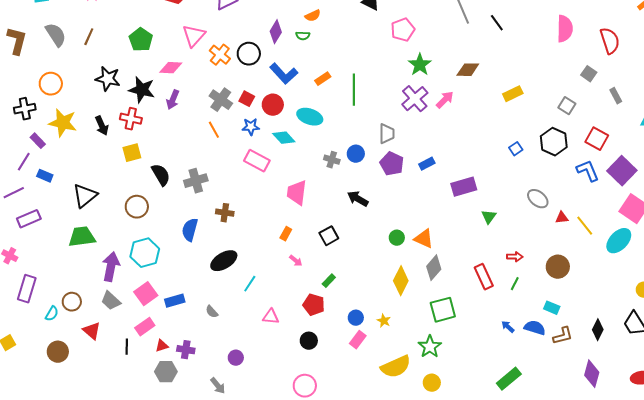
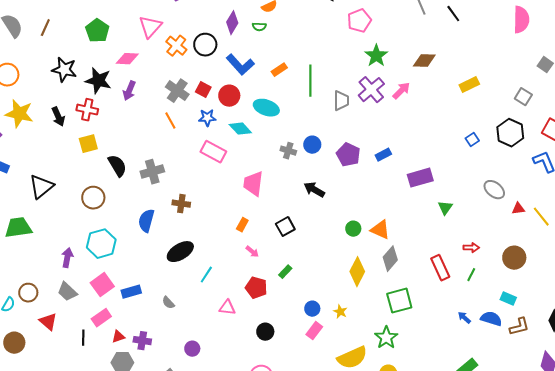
gray trapezoid: (387, 134) -> (341, 101), moved
green trapezoid: (82, 237) -> (18, 228), moved
purple arrow: (111, 267) -> (67, 258), size x0.7
red pentagon: (314, 305) -> (256, 288), moved

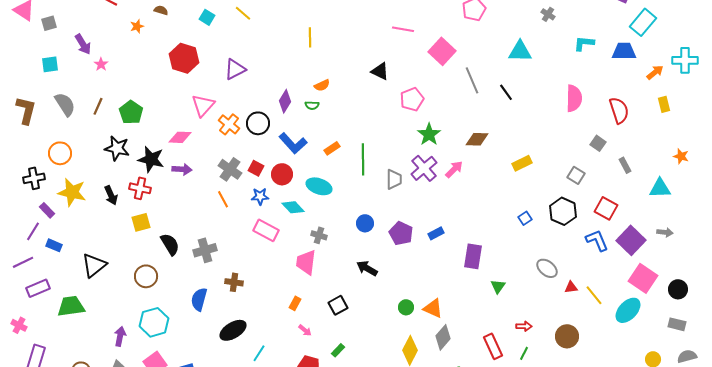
green pentagon: (97, 31) -> (131, 112), moved
purple arrow: (129, 91) -> (182, 169), turned -108
gray cross: (288, 151) -> (319, 235), moved
purple rectangle: (420, 178) -> (473, 256), turned -65

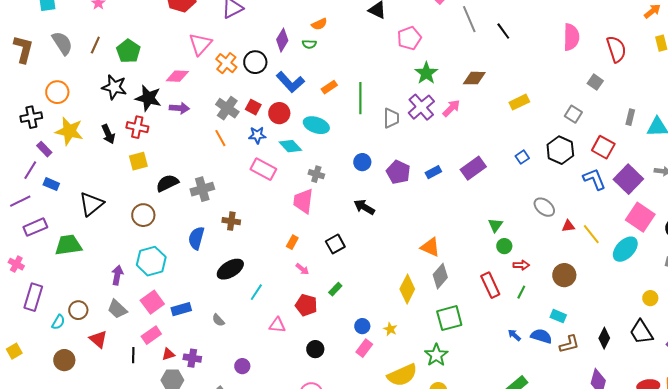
gray rectangle: (625, 165) -> (630, 117), moved, turned 42
black semicircle: (170, 244) -> (167, 183), turned -85
purple rectangle: (473, 256) -> (473, 168), moved, turned 45
green circle: (406, 307) -> (504, 246), moved

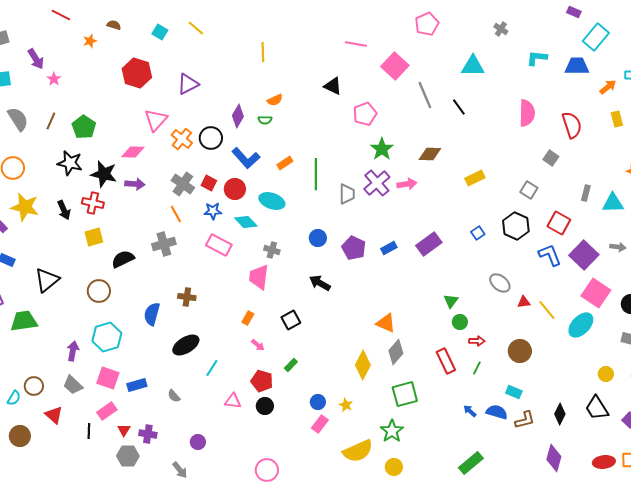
pink arrow: (451, 108) -> (407, 184), turned 36
gray cross: (202, 189) -> (164, 244), moved
pink square: (152, 302) -> (108, 378), turned -35
black circle: (315, 349) -> (265, 406), moved
red triangle: (168, 354) -> (124, 430), turned -40

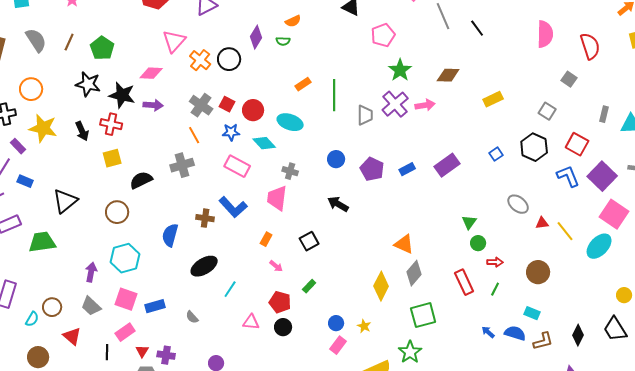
blue L-shape: (246, 158) -> (233, 207), moved

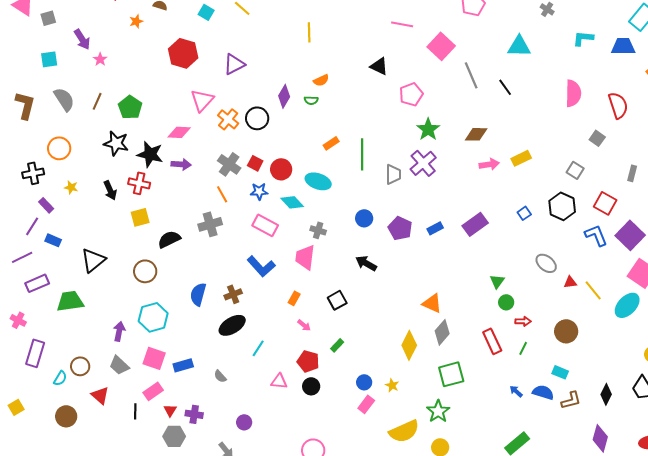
pink arrow: (425, 105) -> (489, 164), moved
yellow star: (43, 128) -> (71, 187), size x0.5
brown cross: (205, 218) -> (233, 294), moved, turned -30

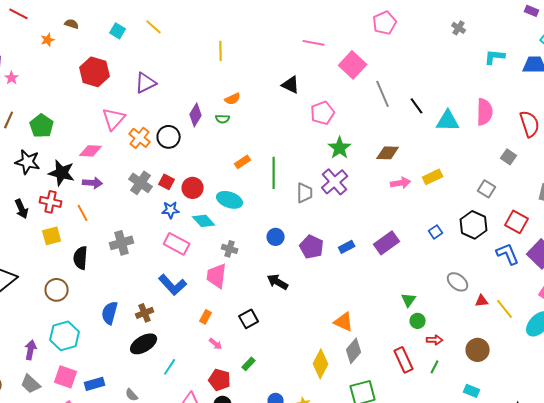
cyan triangle: (519, 46) -> (448, 121), moved
orange line: (222, 194) -> (83, 213), moved
black semicircle: (169, 239) -> (81, 258), turned -60

